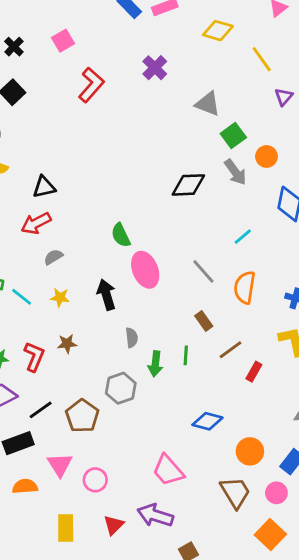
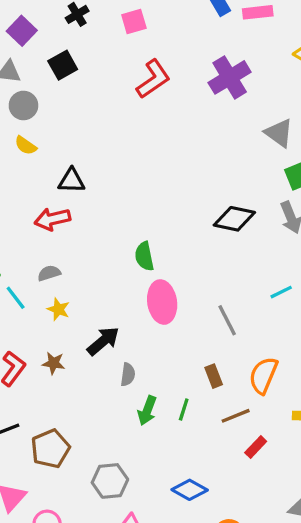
purple cross: (155, 68) -> (230, 77), size x1.4
gray semicircle: (53, 257) -> (49, 273), moved
orange semicircle: (245, 287) -> (263, 375), moved
black arrow: (106, 295) -> (103, 341), moved, turned 52
gray hexagon: (121, 388) -> (110, 481), moved

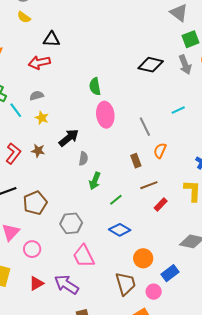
orange semicircle: (263, 375) -> (160, 151), moved, size x0.7
green line: (184, 410) -> (116, 200), moved, turned 32

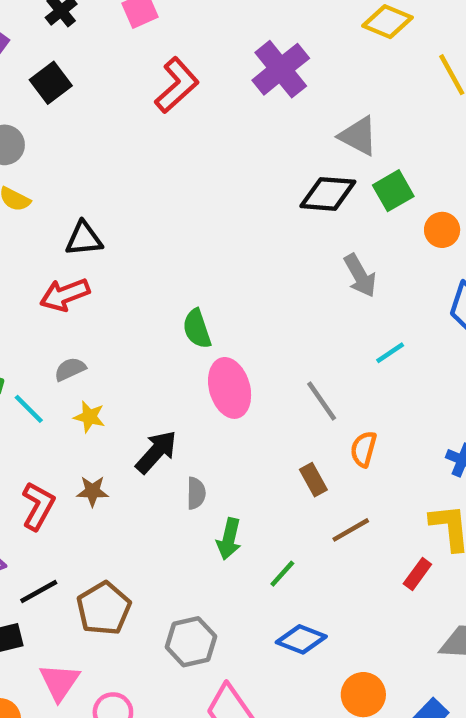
black diamond: (151, 65) -> (328, 194), moved
gray arrow: (185, 65) -> (360, 276), moved
red rectangle: (161, 205) -> (417, 574), moved

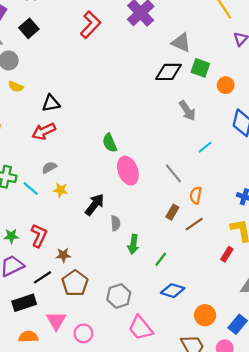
green square: (393, 191) -> (200, 68), turned -36
brown rectangle: (313, 480) -> (172, 212), turned 64
brown star: (92, 491) -> (63, 255), moved
brown line: (351, 530) -> (194, 224), moved

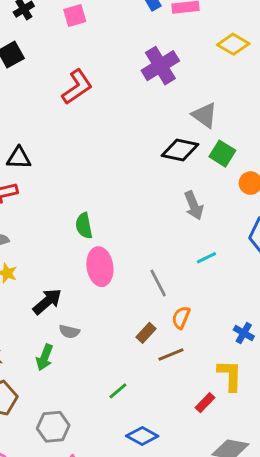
red L-shape: (90, 25) -> (77, 87), moved
gray semicircle: (116, 223) -> (69, 332), turned 96
green arrow: (133, 244) -> (45, 357), moved
blue diamond: (173, 291) -> (142, 436), moved

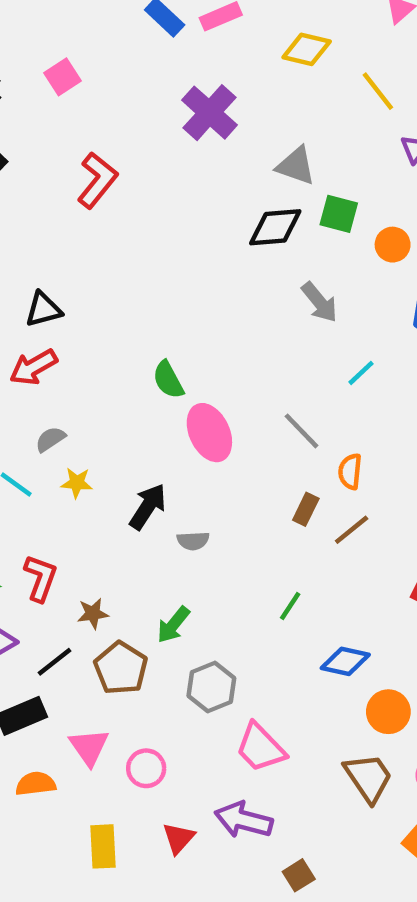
green arrow: (45, 357) -> (173, 625), moved, turned 35

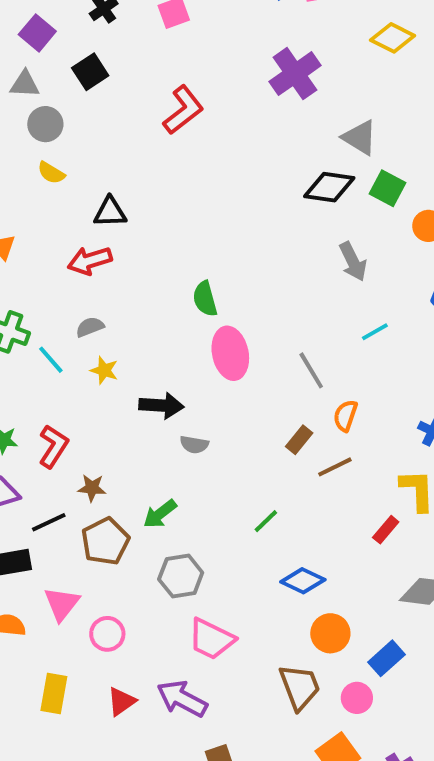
black arrow: (148, 507) -> (161, 406), turned 48
pink trapezoid: (260, 748) -> (211, 639), turned -33

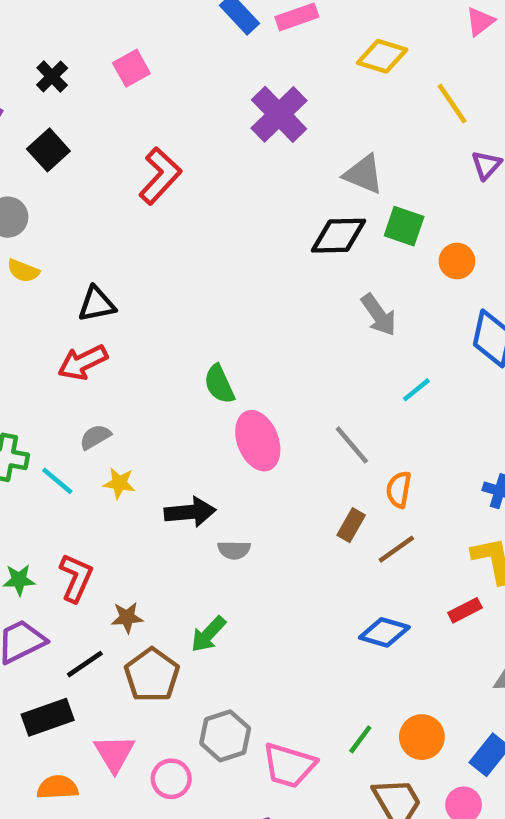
green line: (266, 521) -> (360, 739), moved
red rectangle: (386, 530) -> (465, 610), turned 32
gray hexagon: (181, 576) -> (225, 736), moved
blue diamond: (303, 581) -> (384, 632), moved

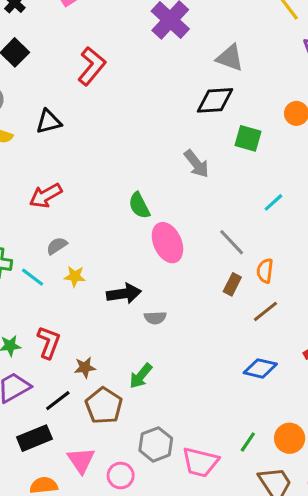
green square: (404, 226) -> (248, 138), moved
black triangle: (97, 304) -> (49, 122), moved
gray arrow: (379, 315) -> (196, 164), moved
brown rectangle: (351, 525) -> (232, 284), moved

